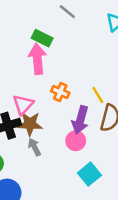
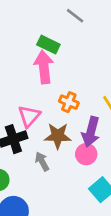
brown star: (30, 124) -> (58, 136), moved

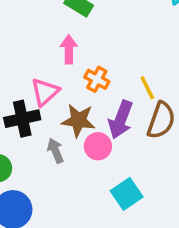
pink arrow: (44, 67) -> (69, 49), moved, size x0.7
pink circle: (86, 154) -> (98, 146), moved

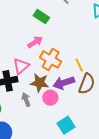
pink arrow: (69, 49) -> (35, 42), turned 56
orange cross: (97, 79) -> (51, 60), size x1.5
purple arrow: (121, 120) -> (64, 83), turned 50

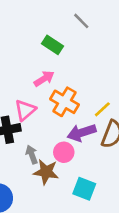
yellow line: (79, 65) -> (102, 109), turned 72
brown star: (40, 83) -> (46, 172), moved
cyan square: (66, 125) -> (84, 189), turned -36

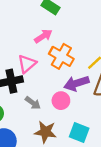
gray arrow: (32, 155) -> (33, 103), turned 147
brown star: (46, 172) -> (45, 132), moved

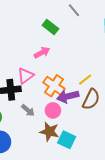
orange cross: (61, 56) -> (54, 86), moved
brown star: (45, 132) -> (49, 132), moved

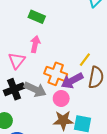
pink arrow: (42, 53) -> (35, 44), turned -35
pink triangle: (26, 76) -> (17, 61), moved
gray arrow: (28, 110) -> (35, 89), moved, size x1.5

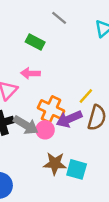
pink arrow: (35, 44) -> (30, 73), turned -105
pink circle: (61, 98) -> (45, 130), moved

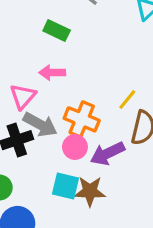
purple arrow: (69, 119) -> (107, 153), moved
gray arrow: (26, 125) -> (40, 125), moved
cyan square: (77, 169) -> (66, 186), moved

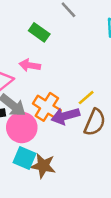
pink circle: (75, 147) -> (22, 127), moved, size x1.5
purple arrow: (107, 153) -> (65, 116), moved

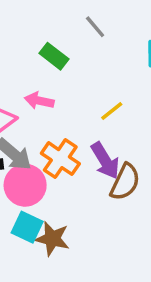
yellow line: (86, 98) -> (112, 111), moved
purple arrow: (65, 116) -> (105, 161), moved, turned -108

